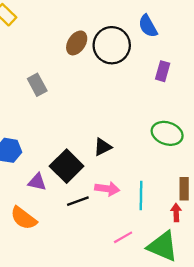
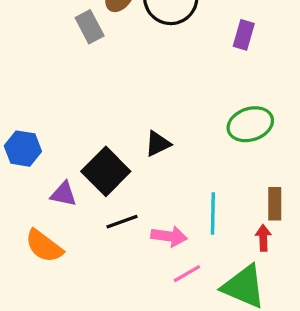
gray rectangle: (37, 85) -> (90, 27), moved
green ellipse: (167, 133) -> (250, 124), turned -36
pink arrow: (107, 189) -> (169, 236), moved

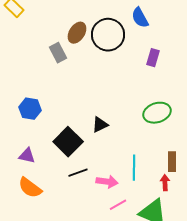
blue hexagon: (23, 149) -> (30, 109), moved
purple triangle: (64, 194) -> (27, 156), moved

